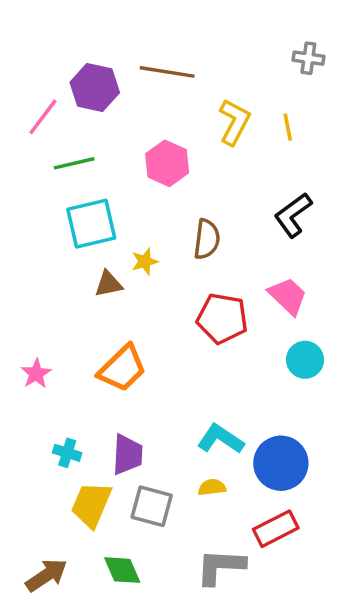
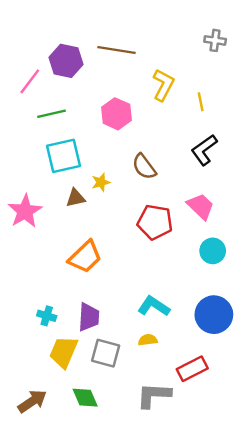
yellow line: (288, 127) -> (201, 102), moved
brown semicircle: (207, 239) -> (144, 167), turned 136
pink star: (36, 374) -> (25, 211), moved, size x1.6
blue circle: (281, 463) -> (214, 315), moved

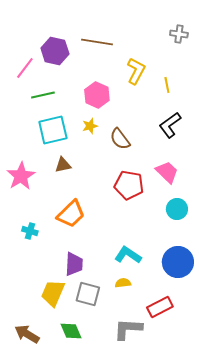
yellow star: (101, 182) -> (90, 126), moved
cyan cross: (47, 316) -> (30, 231), moved
brown arrow: (32, 401) -> (27, 334), turned -115

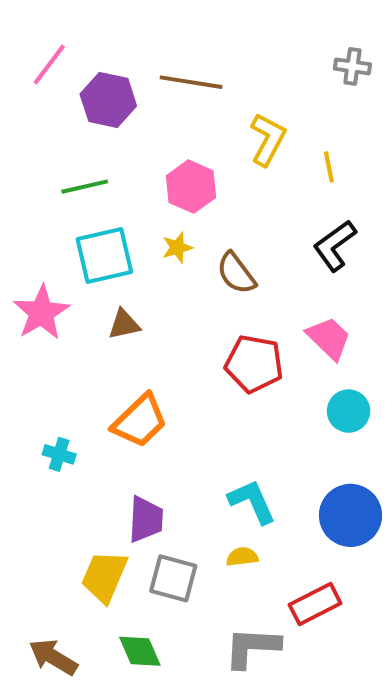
pink line: (25, 68) -> (49, 64), moved
pink star: (21, 176) -> (41, 313), moved
cyan L-shape: (128, 255) -> (252, 502), turned 32

